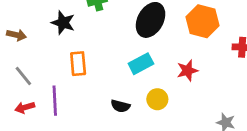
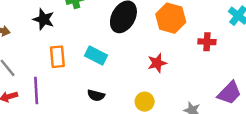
cyan rectangle: (141, 64) -> (96, 55), moved, turned 55
yellow circle: (157, 99) -> (145, 102), moved

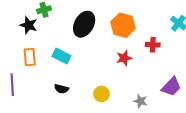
black star: (44, 19) -> (29, 25), moved
red star: (157, 63) -> (124, 58), moved

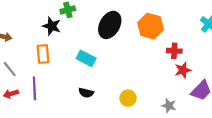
red cross: (153, 45) -> (174, 51), moved
orange rectangle: (30, 57) -> (43, 54), moved
red star: (124, 58) -> (183, 70), moved

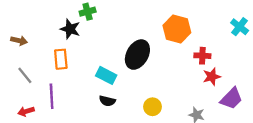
black ellipse: (110, 25) -> (137, 55), moved
cyan rectangle: (86, 58) -> (106, 75), moved
red arrow: (11, 94) -> (26, 111), moved

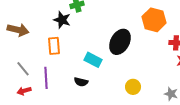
brown arrow: (19, 41) -> (18, 30), size x1.5
gray line: (25, 75) -> (23, 69), moved
black semicircle: (107, 101) -> (81, 82), moved

